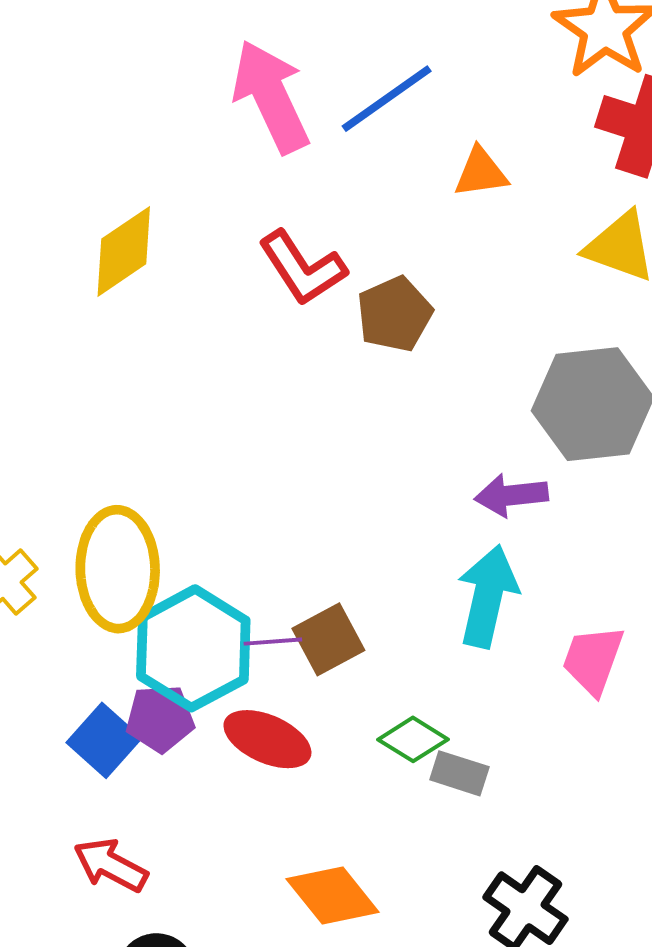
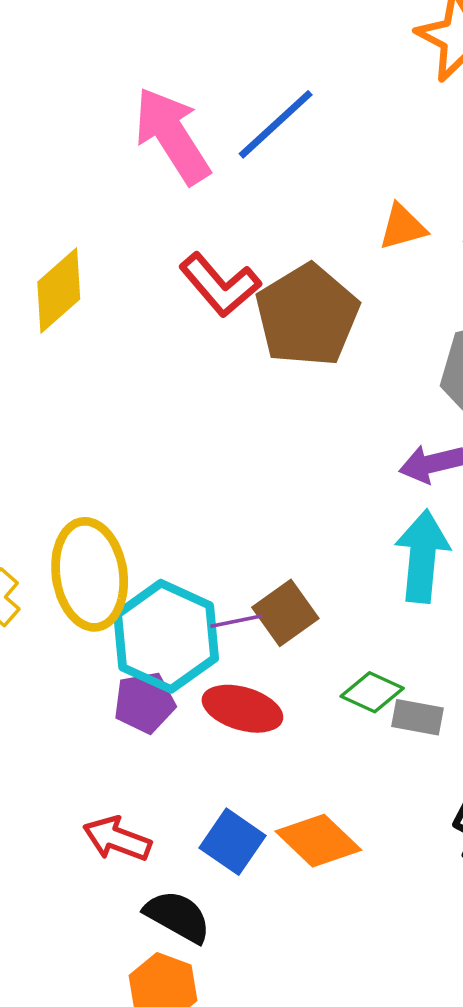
orange triangle: (481, 172) -> (402, 227), moved
brown pentagon: (395, 314) -> (307, 315), size x1.5
blue square: (104, 740) -> (233, 842), moved

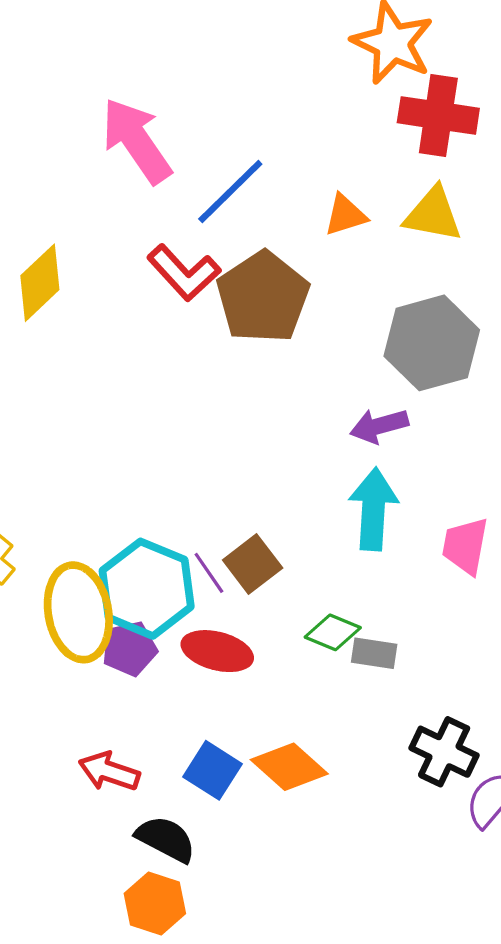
blue line: (276, 124) -> (230, 191), moved
yellow ellipse: (90, 574) -> (78, 612), moved
purple line: (236, 621) -> (209, 573), turned 69

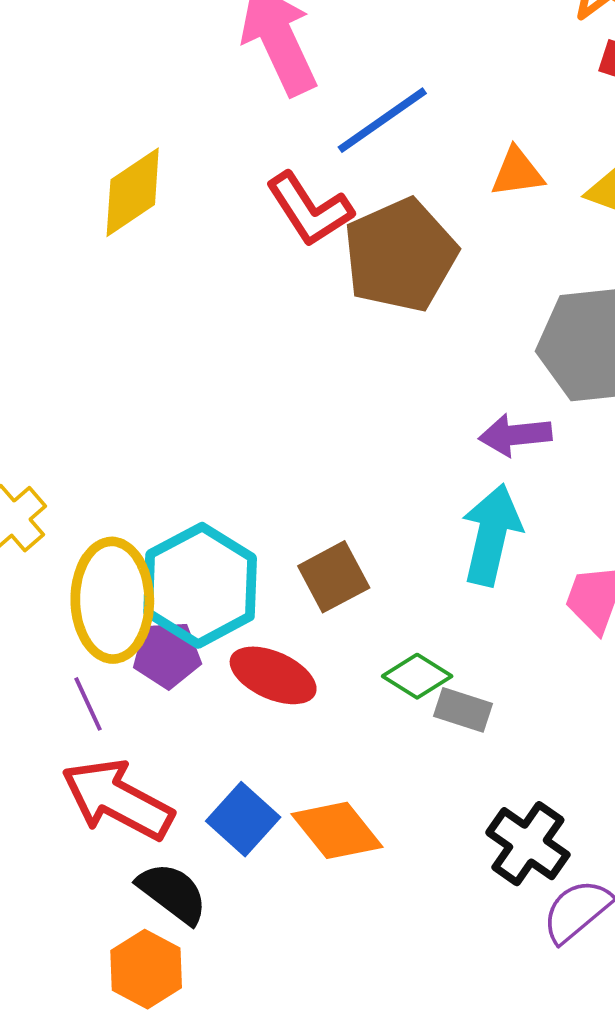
purple line: (209, 573) -> (88, 704), moved
red arrow: (109, 771) -> (117, 800), size x1.5

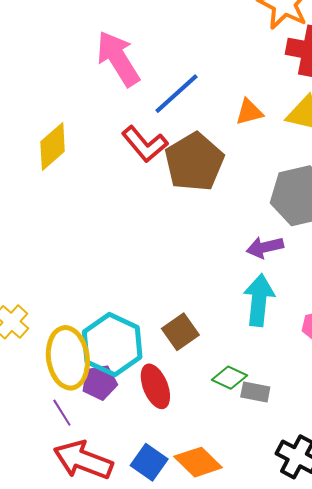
red ellipse: (273, 675) -> (155, 386), turned 51

